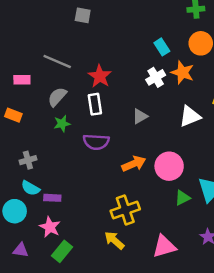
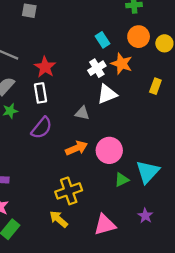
gray triangle: (140, 116) -> (82, 113), moved, turned 42
white triangle: (190, 116) -> (107, 94), moved
purple semicircle: (96, 142) -> (42, 128), turned -55

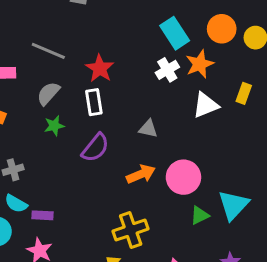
cyan rectangle: (102, 40) -> (175, 33), size x1.5
orange star: (122, 64) -> (200, 64), turned 30
white triangle: (107, 94) -> (206, 105), moved

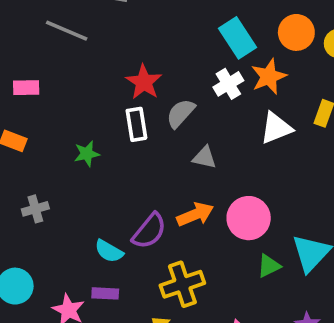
gray line: (48, 51) -> (67, 31), moved
gray semicircle: (48, 93) -> (181, 113), moved
purple semicircle: (95, 148) -> (149, 231), moved
cyan semicircle: (16, 204) -> (109, 251), moved
purple rectangle: (42, 215) -> (105, 293), moved

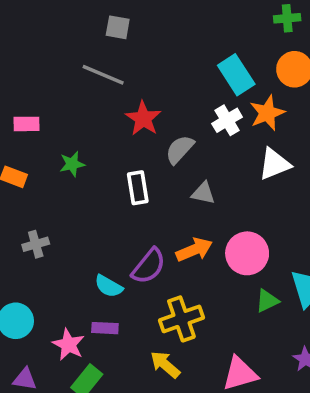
gray line: (67, 31) -> (103, 75), moved
white rectangle: (136, 124) -> (138, 188), moved
green star: (87, 154) -> (72, 164), moved

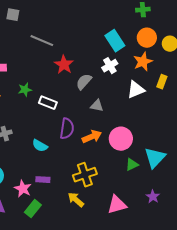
gray square: (118, 27) -> (13, 15), moved
orange star: (267, 113) -> (143, 62), moved
white rectangle: (138, 188) -> (48, 103), moved, turned -60
purple semicircle: (149, 266) -> (67, 129), moved, turned -30
cyan semicircle: (109, 286) -> (40, 146), moved

